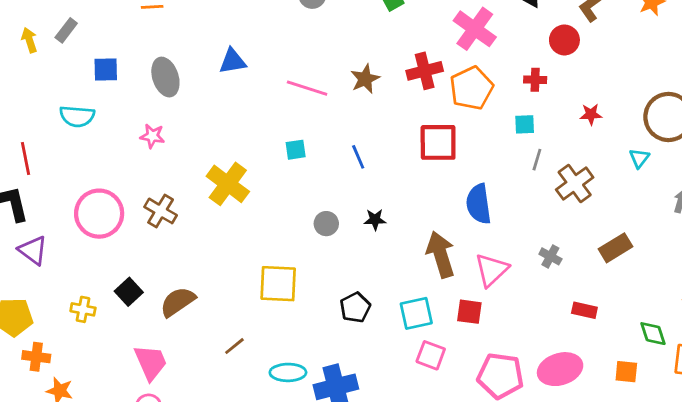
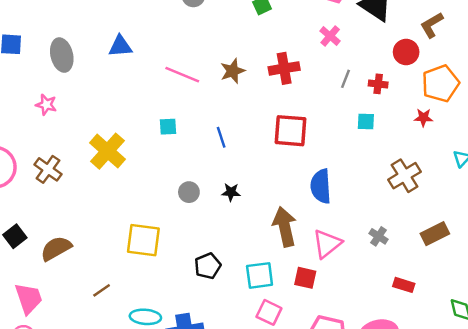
pink cross: (475, 29) -> (330, 36), size x0.6
orange pentagon: (471, 88) -> (441, 84), moved
gray line: (537, 160) -> (346, 79), moved

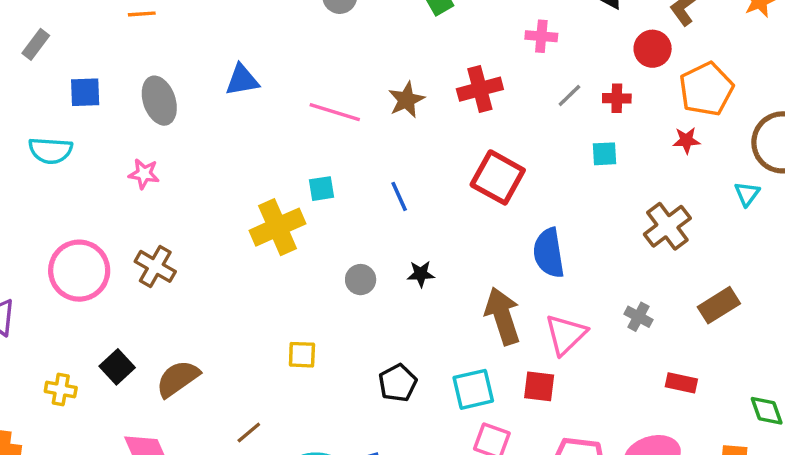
pink cross: (330, 36) -> (541, 36), turned -30
gray line: (346, 79) -> (569, 95), turned 30
red square: (291, 131) -> (498, 177), turned 30
yellow cross: (107, 151) -> (278, 227), moved, turned 30
yellow square: (143, 240) -> (302, 355), size x0.6

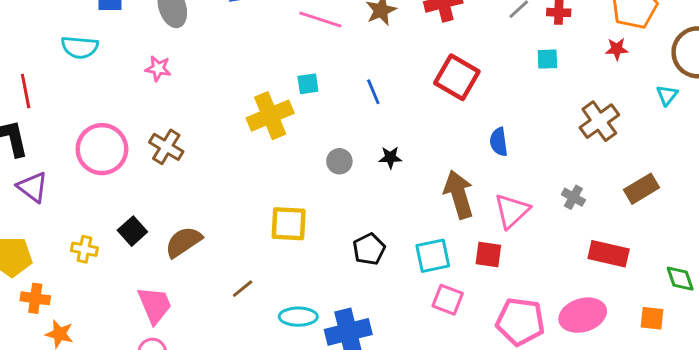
blue semicircle: (549, 253) -> (499, 142), size x0.7
yellow square: (302, 355) -> (289, 224), size x1.5
red rectangle: (681, 383) -> (609, 254), size x1.5

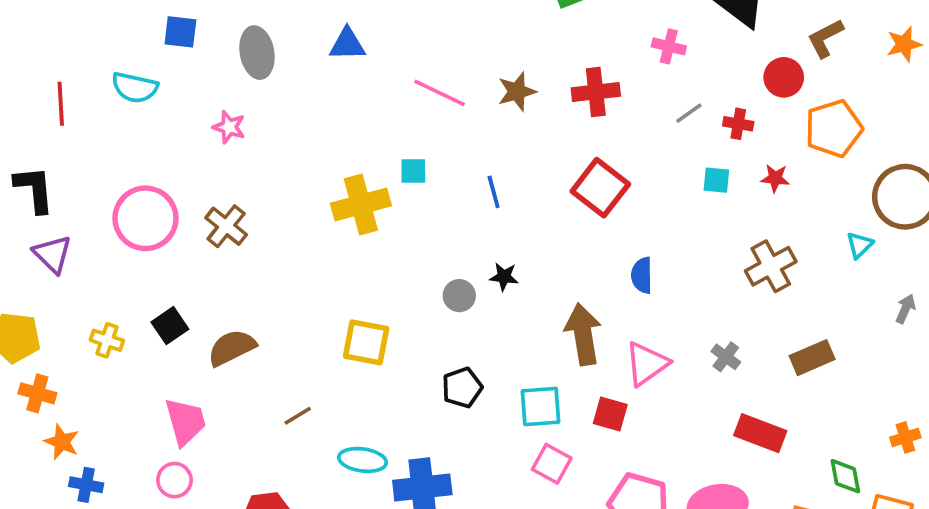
red star: (617, 49) -> (775, 178), moved
red line: (26, 91) -> (61, 104), moved
gray circle: (339, 161) -> (459, 296), moved

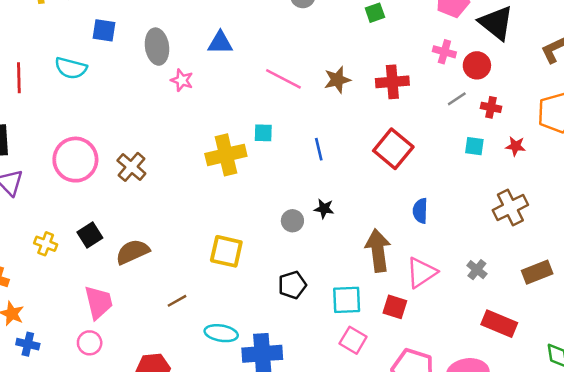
red circle: (784, 77) -> (477, 65), moved
pink star: (229, 127) -> (182, 80), moved

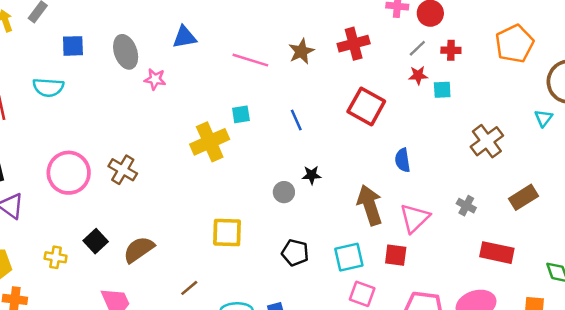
red star: (516, 146) -> (418, 75), moved
black pentagon: (292, 285) -> (295, 253), turned -30

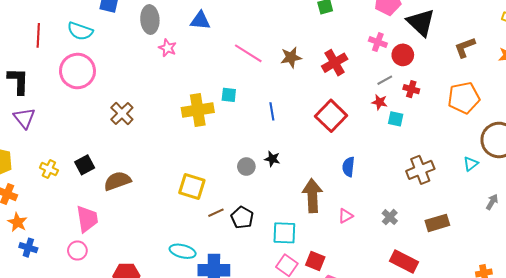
red cross: (354, 44) -> (335, 63), turned -30
pink circle: (69, 173) -> (77, 71), moved
pink triangle: (415, 218) -> (346, 216), size x0.6
red square: (396, 255) -> (315, 261), moved
brown line: (189, 288) -> (216, 213), moved

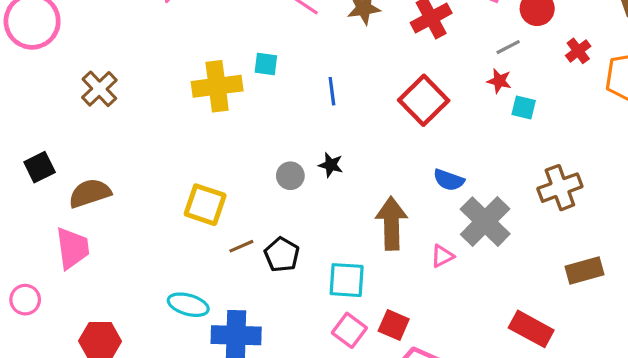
red cross: (411, 89) -> (578, 51), moved, turned 35
blue semicircle: (348, 167) -> (449, 180), turned -78
gray cross: (390, 217) -> (485, 222), moved, size x2.0
pink trapezoid: (87, 219) -> (72, 248), moved

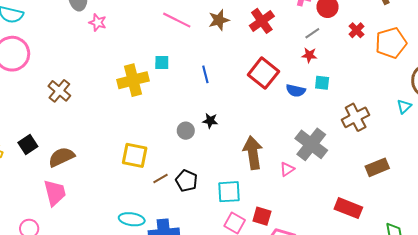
cyan square: (524, 108) -> (322, 83), moved
blue semicircle: (449, 180) -> (296, 91), moved

